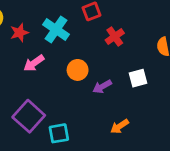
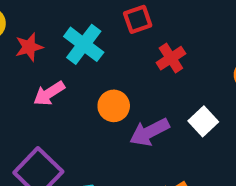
white square: (138, 78) -> (203, 121), turned -30
purple arrow: (102, 87) -> (150, 132), size x1.4

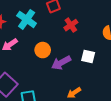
white square: (203, 121) -> (88, 57), turned -32

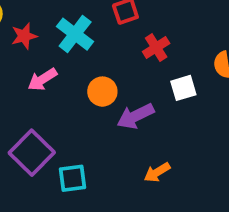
white square: (88, 57) -> (183, 88), moved, turned -32

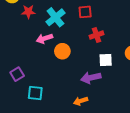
pink arrow: (42, 79) -> (44, 39), moved
purple arrow: (135, 116) -> (91, 78), moved
purple square: (32, 153) -> (17, 74), size x0.6

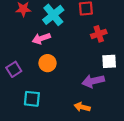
orange circle: (62, 51) -> (48, 63), moved
purple square: (17, 74) -> (14, 69), moved
orange arrow: (81, 101) -> (82, 107), turned 32

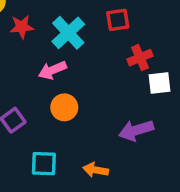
white square: (109, 61) -> (159, 83), moved
orange arrow: (82, 107) -> (96, 170), moved

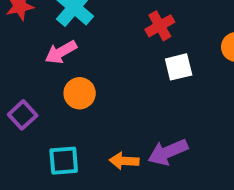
white square: (159, 83) -> (179, 67), moved
purple arrow: (136, 130) -> (168, 152), moved

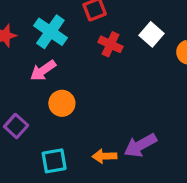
red cross: (160, 26) -> (110, 44), moved, turned -30
white square: (179, 67) -> (152, 34), moved, turned -30

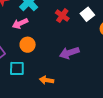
purple arrow: (140, 145) -> (69, 53), moved
cyan square: (54, 161) -> (17, 68), moved

